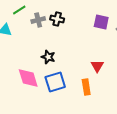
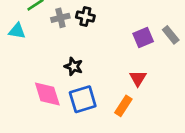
purple square: (101, 22) -> (143, 38), moved, turned -35
orange rectangle: (86, 87) -> (123, 106), turned 42

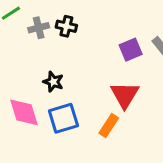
red triangle: (138, 78) -> (125, 95), size x1.5

